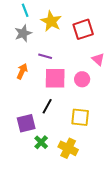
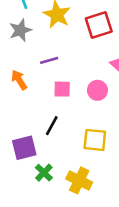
purple line: (45, 56) -> (49, 60), turned -32
orange arrow: (22, 71) -> (19, 80), turned -56
pink square: (55, 78) -> (62, 89), size x0.6

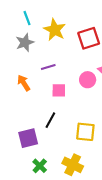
pink circle: (97, 90) -> (88, 80), moved
green cross: (44, 173) -> (40, 166), moved

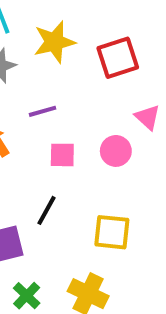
yellow star: (55, 30) -> (54, 42), turned 30
pink circle: (88, 80) -> (116, 151), moved

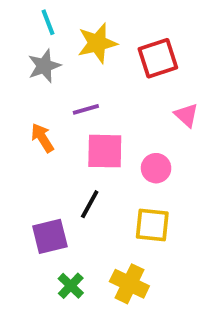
pink circle: (116, 151) -> (156, 168), moved
pink square: (62, 155) -> (105, 151), size x1.5

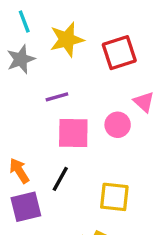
orange arrow: (42, 138) -> (19, 171), moved
pink circle: (156, 168) -> (118, 125), moved

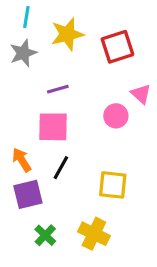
cyan line: (24, 21) -> (26, 17), turned 30
pink square: (73, 133) -> (53, 127), moved

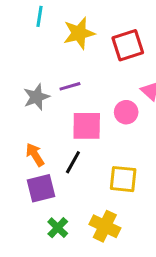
gray star: (23, 53) -> (36, 97), moved
pink square: (53, 127) -> (87, 126), moved

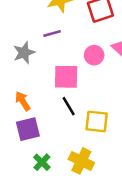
purple line: (70, 86) -> (52, 33), moved
pink circle: (126, 112) -> (94, 55), moved
black line: (73, 162) -> (69, 106), moved, turned -60

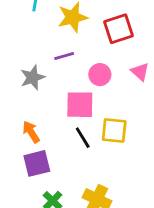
pink circle: (94, 55) -> (100, 75), moved
yellow square: (97, 121) -> (114, 130), moved

